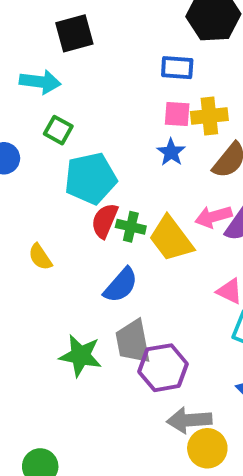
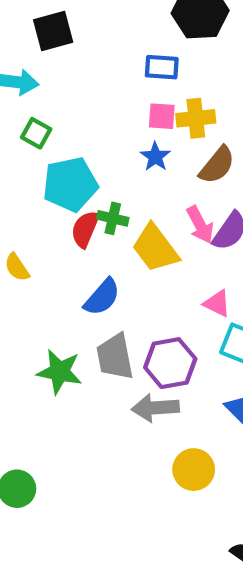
pink arrow: (213, 217) -> (200, 225), turned -102
green cross: (131, 227) -> (113, 218), moved
purple hexagon: (163, 368) -> (170, 363), moved
gray arrow: (189, 420) -> (155, 408), moved

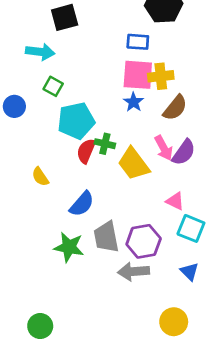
pink square: (162, 116) -> (138, 75), size x1.6
blue semicircle: (102, 297) -> (82, 204), moved
yellow circle: (194, 470) -> (174, 322), moved

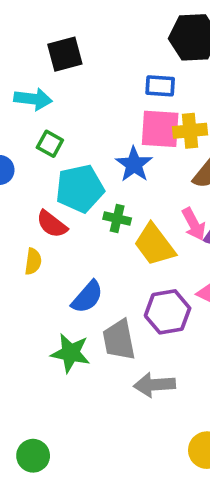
blue star: (134, 102) -> (134, 164), moved, size x1.4
red semicircle: (86, 151) -> (52, 224), moved, turned -75
yellow semicircle: (40, 177) -> (33, 261), turned -138
purple hexagon: (144, 241) -> (168, 312), moved

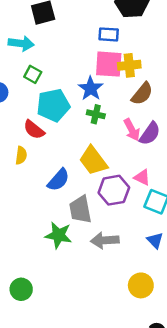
green cross: (117, 219) -> (96, 114), moved
yellow trapezoid: (154, 245) -> (93, 161), moved
green star: (70, 353) -> (58, 235), moved

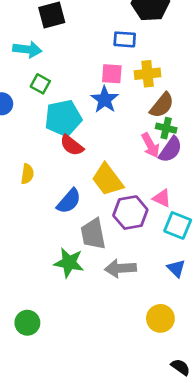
pink square: (109, 64) -> (112, 74), moved, size x0.7
green cross: (96, 114) -> (166, 128), moved
red semicircle: (34, 130) -> (72, 145), moved

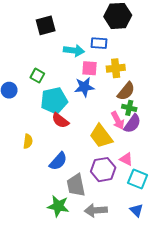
cyan arrow: (27, 49) -> (74, 50), moved
blue star: (105, 100) -> (84, 87), turned 30
yellow trapezoid: (108, 180) -> (101, 136), moved

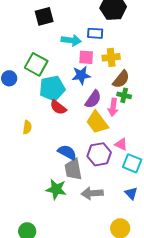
green square: (37, 76) -> (36, 64), size x1.6
pink arrow: (118, 120) -> (113, 107), turned 36
purple semicircle: (132, 124) -> (93, 99), moved
blue semicircle: (58, 161) -> (67, 152), moved, turned -102

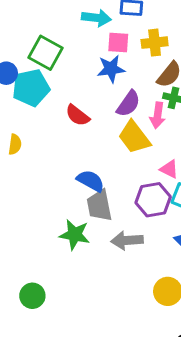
cyan pentagon: (52, 88) -> (31, 88), moved
yellow semicircle: (27, 127) -> (15, 144), moved
purple hexagon: (99, 154) -> (153, 200), moved

